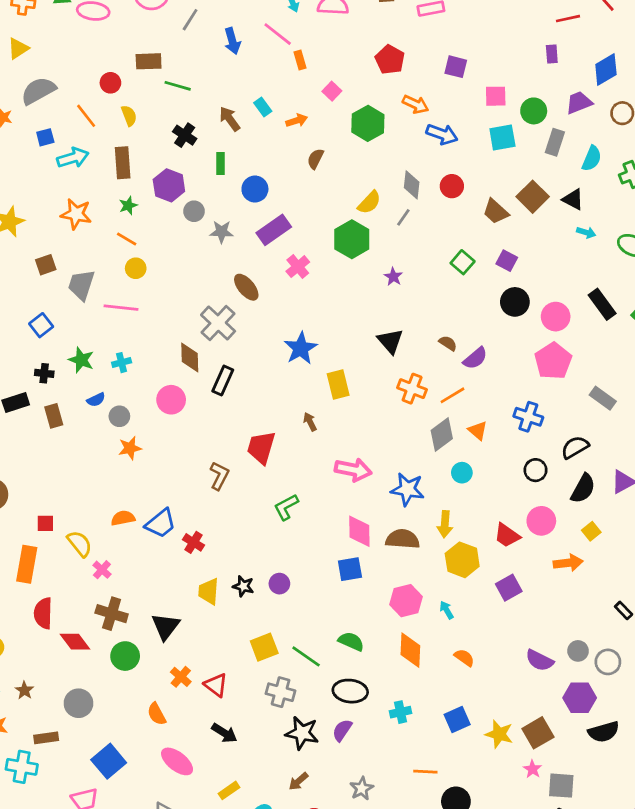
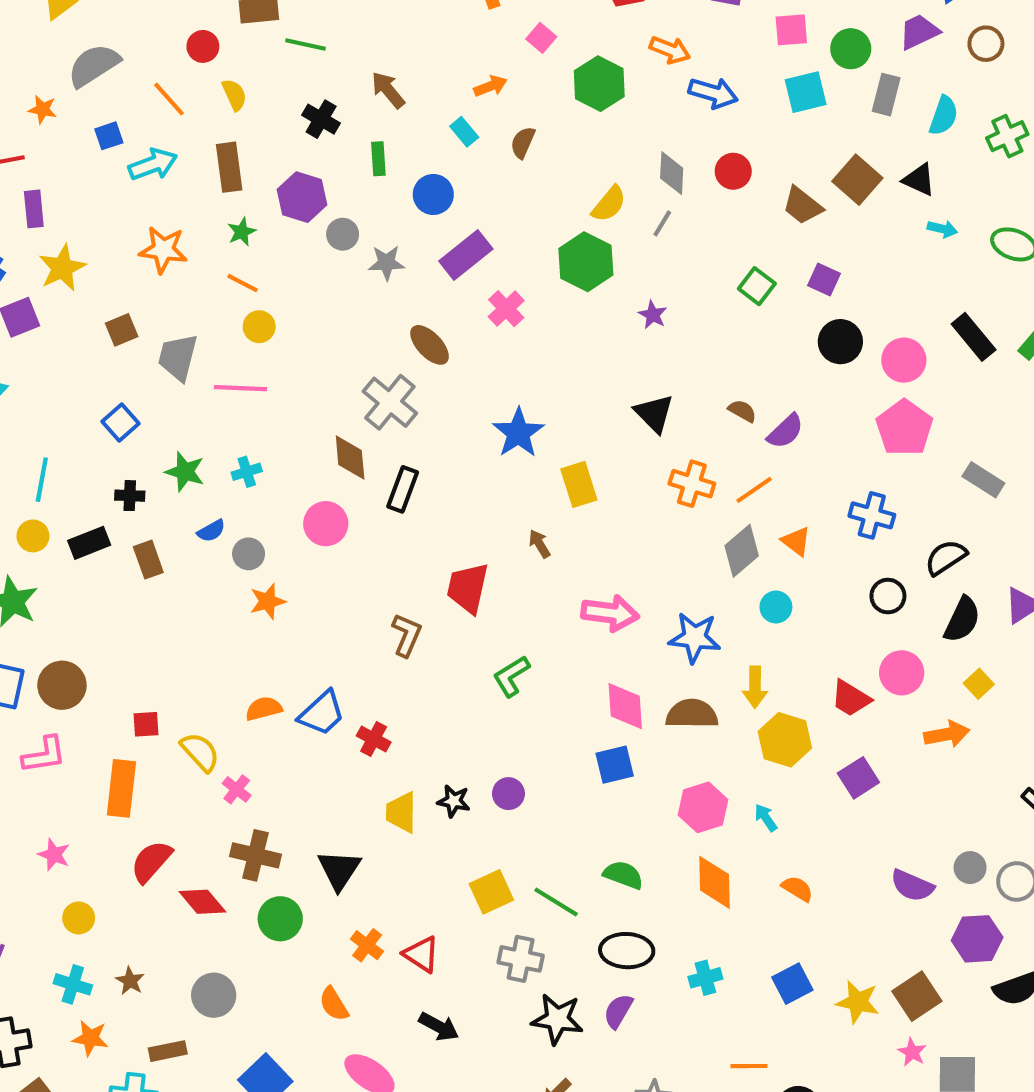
cyan rectangle: (263, 107) -> (464, 132), moved
red semicircle: (43, 613) -> (151, 862), turned 44

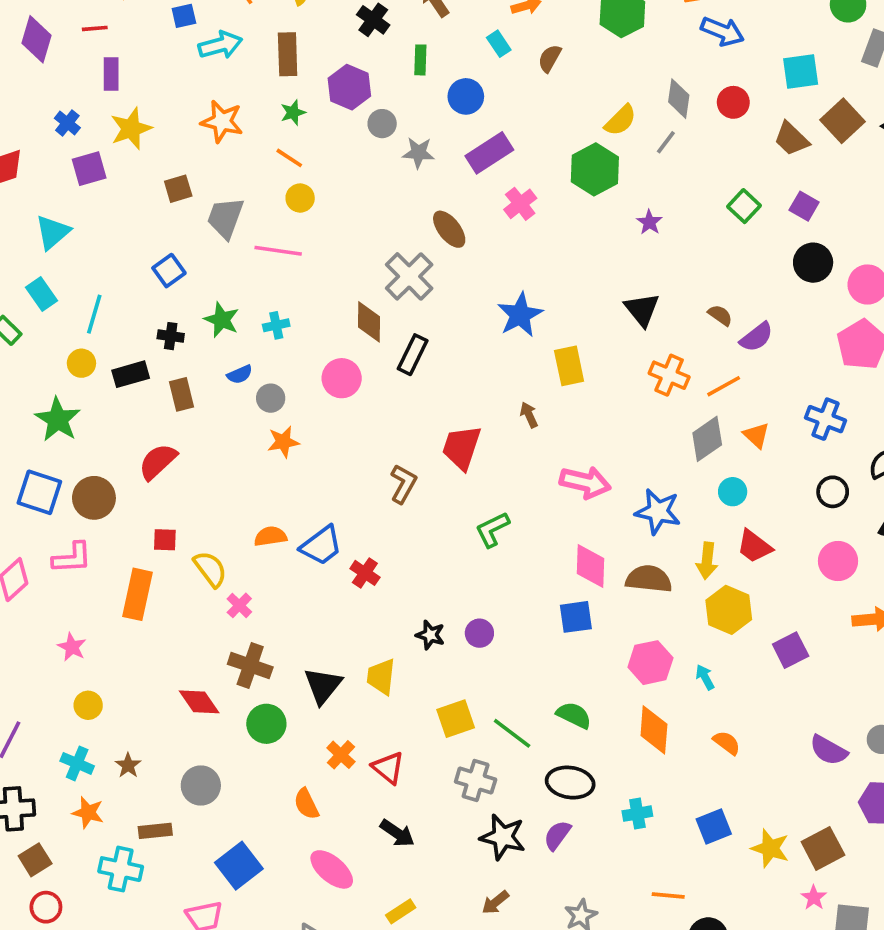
cyan square: (806, 92) -> (801, 72), moved
red trapezoid: (851, 698) -> (754, 546), moved
yellow trapezoid: (401, 812) -> (381, 677), moved
red semicircle: (151, 862) -> (158, 462), moved

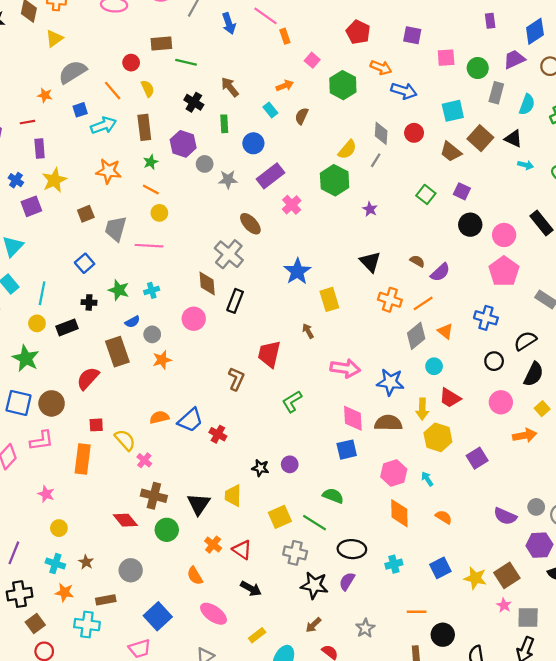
brown rectangle: (181, 394) -> (117, 352), moved, size x1.5
green semicircle: (574, 715) -> (333, 496), moved

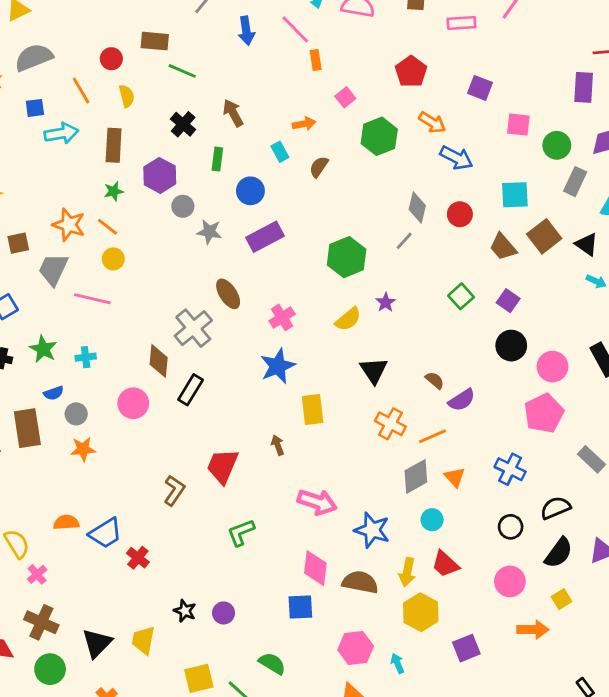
purple rectangle: (490, 21) -> (584, 87), size x1.5
yellow semicircle: (347, 150) -> (348, 319), moved
orange star: (109, 171) -> (69, 225), moved
pink cross: (292, 205) -> (282, 317), moved

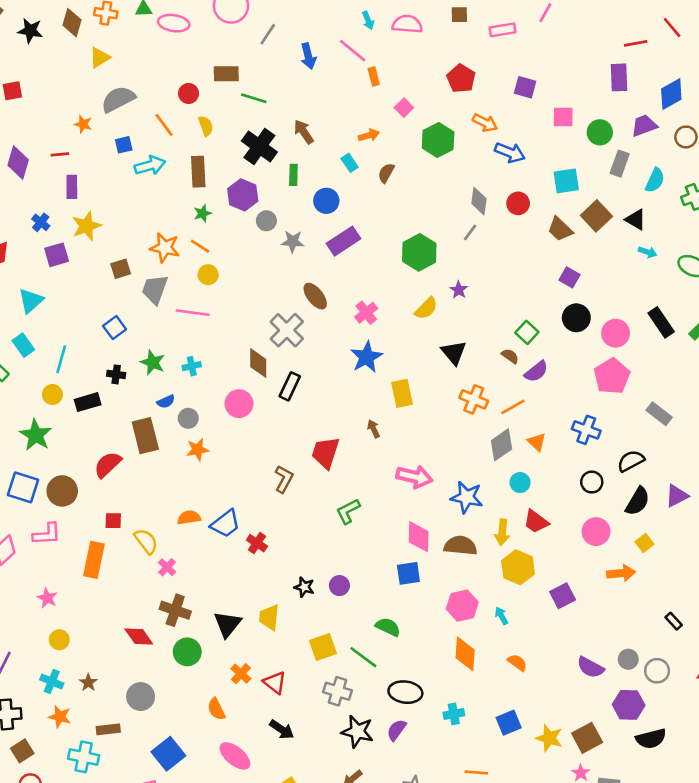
black cross: (183, 124) -> (259, 146), size x1.5
green square: (461, 296) -> (527, 332), moved

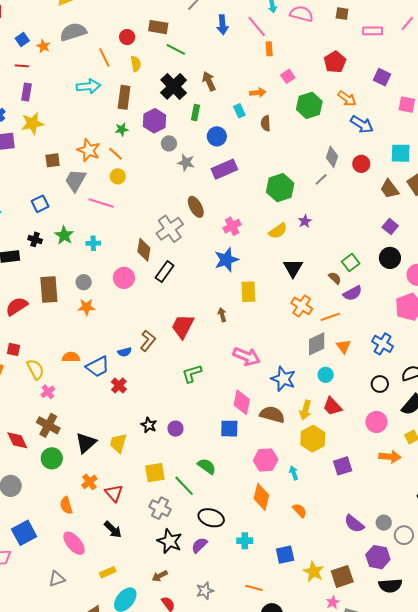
blue square: (124, 145) -> (22, 40), moved, turned -32
brown semicircle: (386, 173) -> (266, 123), turned -42
blue semicircle: (166, 402) -> (125, 352), moved

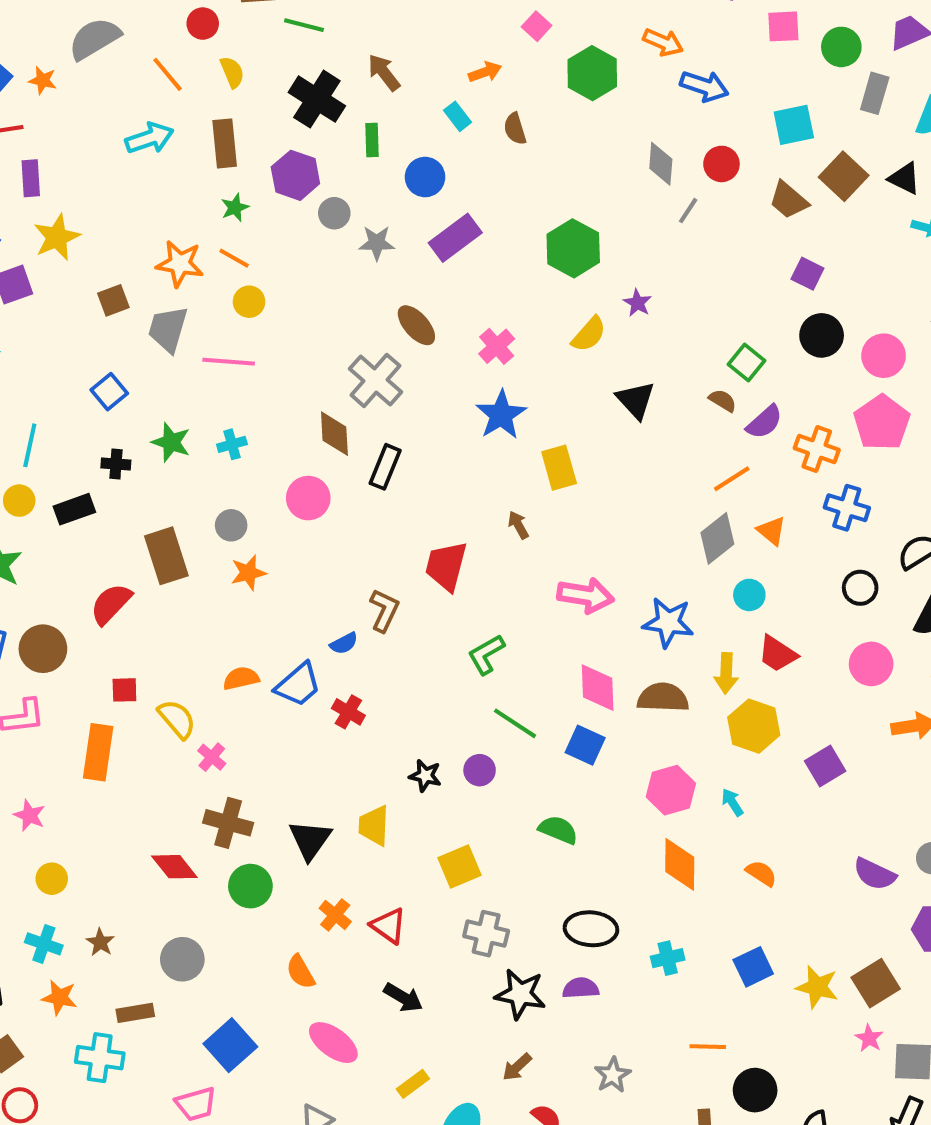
gray line: (321, 179) -> (688, 211), moved
orange cross: (302, 306) -> (817, 449), moved
blue square: (229, 429) -> (585, 745), turned 36
green line: (184, 486) -> (515, 723), moved
purple semicircle: (199, 545) -> (581, 988), turned 54

